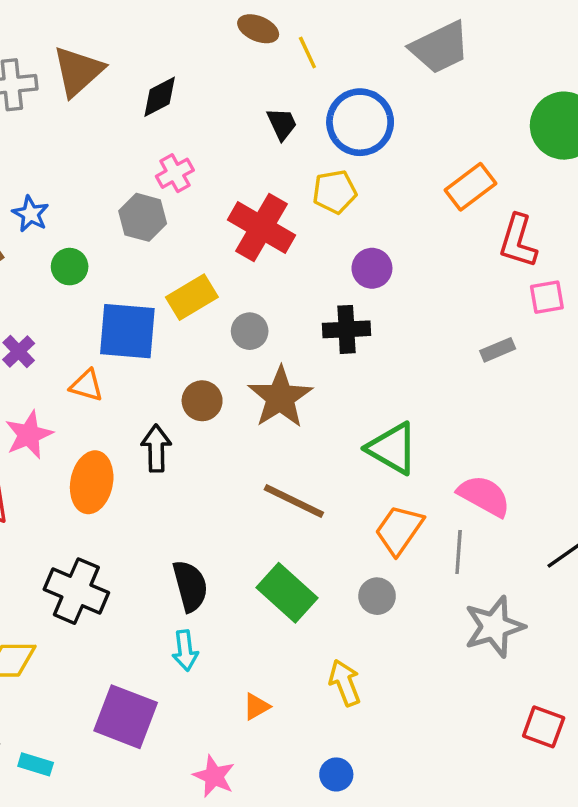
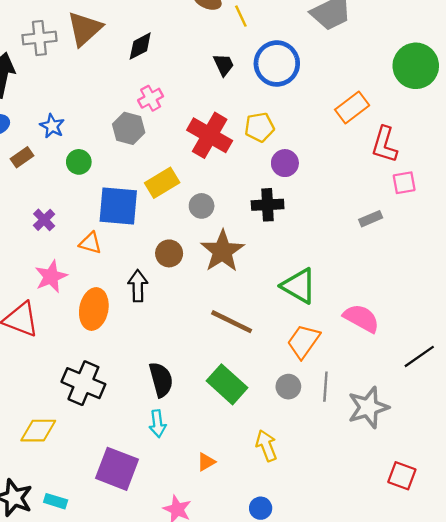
yellow pentagon: (335, 192) -> (259, 127), moved
gray line: (459, 552) -> (325, 387), moved

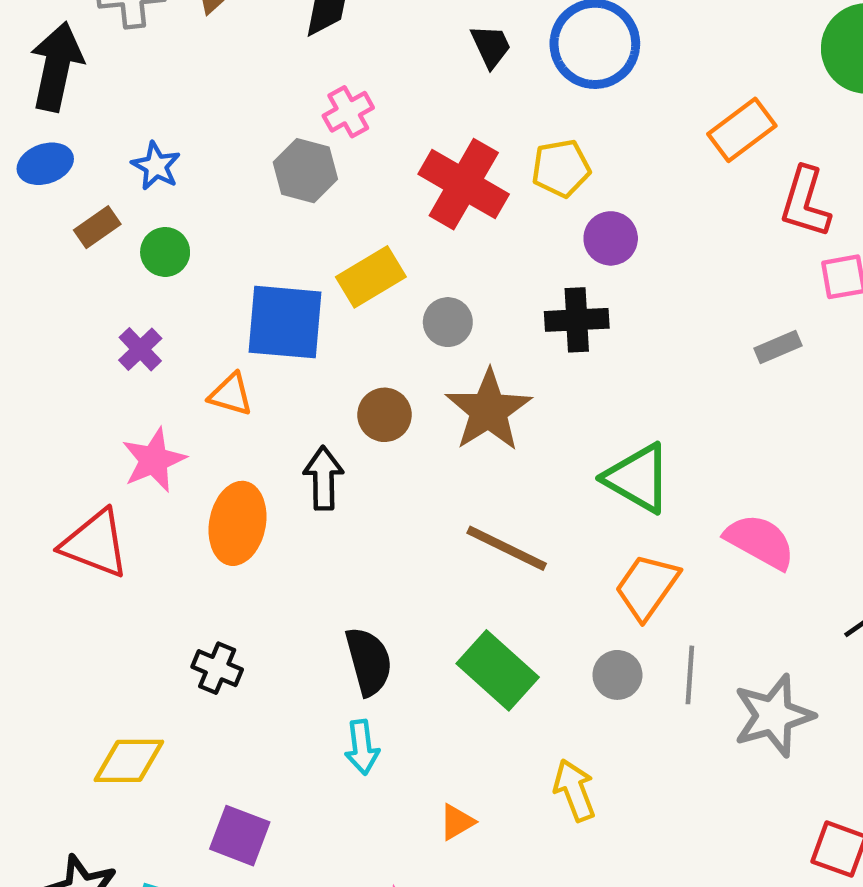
green circle: (79, 162) -> (165, 252), moved
black cross: (83, 383) -> (217, 668), size x0.6
purple square: (117, 469) -> (240, 836), moved, size x0.7

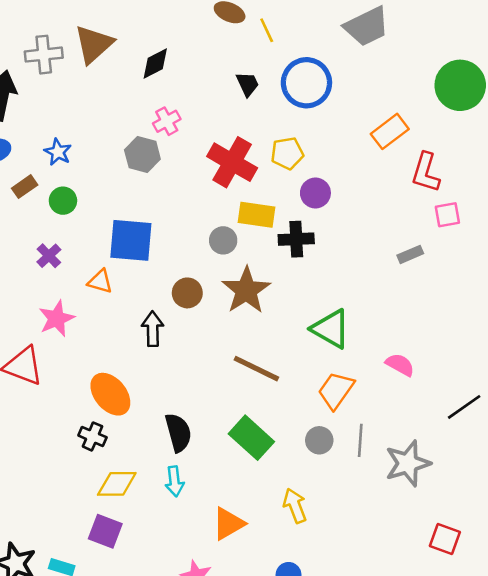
yellow rectangle: (371, 277) -> (256, 215), moved, turned 39
orange ellipse: (237, 523) -> (110, 394), moved, turned -51
pink semicircle: (760, 541) -> (400, 365), size x0.7
yellow diamond: (129, 761) -> (117, 484), moved
orange triangle: (457, 822) -> (228, 524), size x1.6

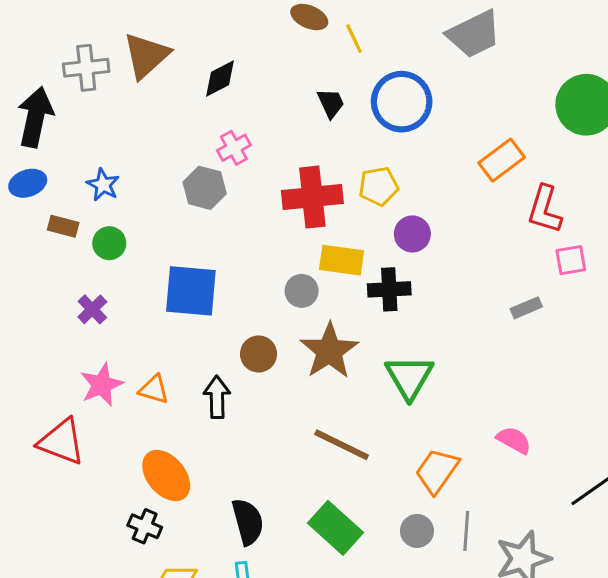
red cross: (232, 162) -> (312, 197), turned -36
brown rectangle: (25, 187) -> (63, 226), turned 50
orange triangle: (100, 281) -> (154, 389), moved
green triangle: (331, 329) -> (409, 377), moved, turned 30

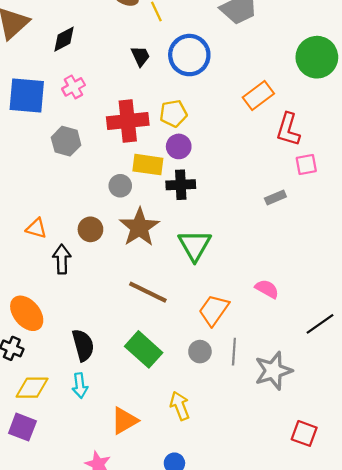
gray hexagon: (205, 188) -> (66, 141), moved
purple circle: (412, 234) -> (179, 146), moved
blue square: (191, 291) -> (27, 95), moved
orange triangle: (154, 389) -> (36, 228), moved

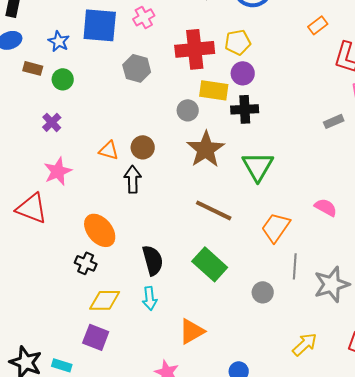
orange rectangle: (258, 95) -> (318, 25), size x0.7
brown circle: (90, 229) -> (143, 147), moved
gray circle: (200, 352) -> (263, 292), moved
yellow arrow: (180, 406) -> (305, 344), moved, turned 68

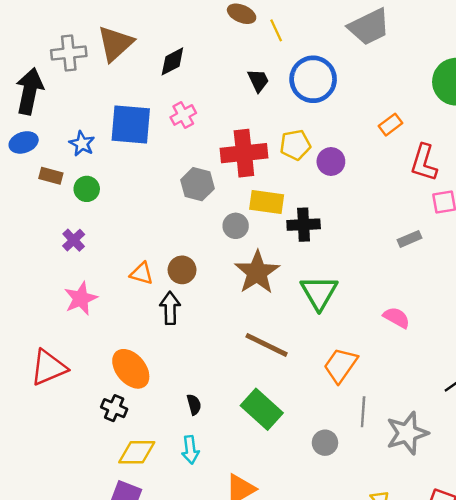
gray hexagon: (137, 68) -> (198, 184), moved
purple circle: (243, 73) -> (331, 161), moved
pink semicircle: (326, 207) -> (396, 318), moved
red triangle: (32, 208) -> (49, 368), moved, turned -44
black semicircle: (153, 260) -> (194, 405), size x0.6

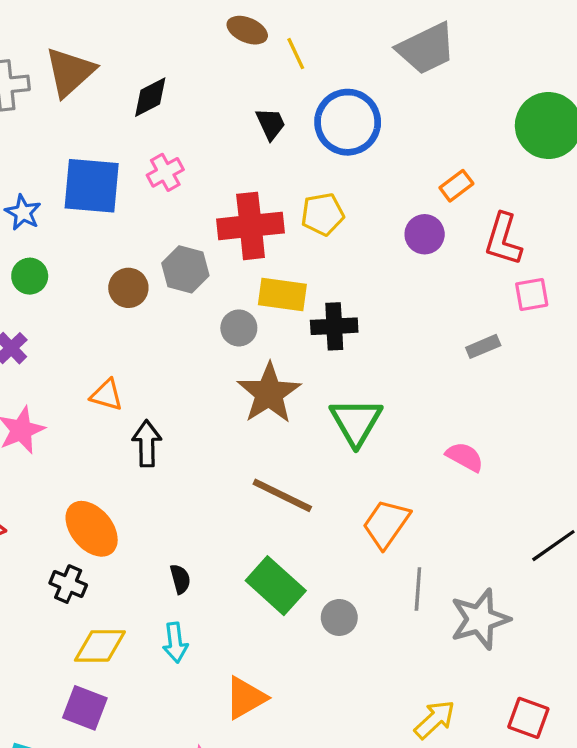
purple circle: (331, 161) -> (425, 234), moved
brown circle: (182, 270) -> (128, 288), moved
gray circle: (325, 443) -> (339, 617), moved

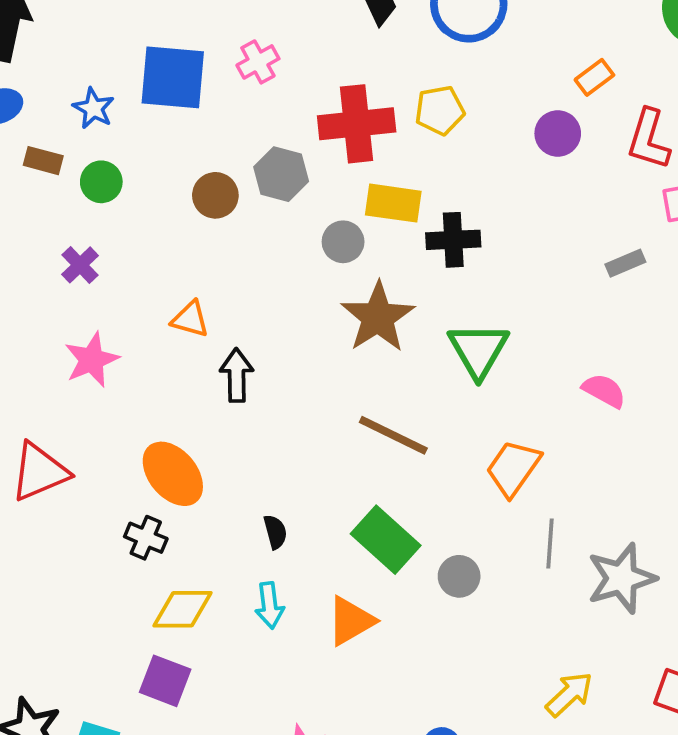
orange triangle: (246, 698) -> (351, 621), moved

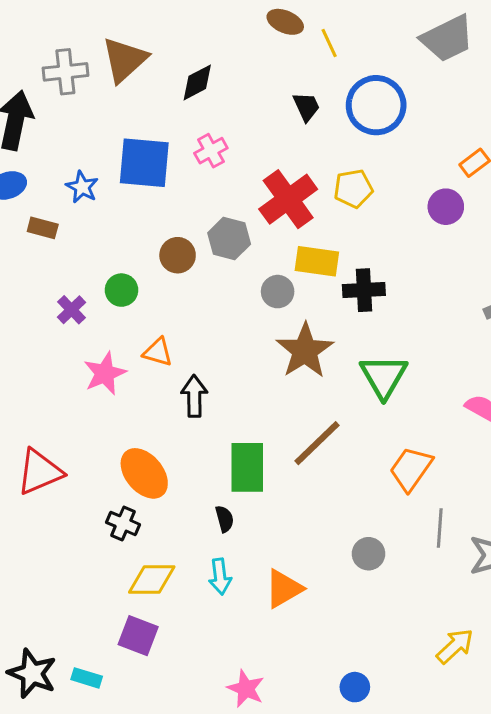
red cross: (357, 124) -> (288, 199), turned -30
green circle: (101, 182) -> (121, 290), moved
pink star: (92, 360) -> (105, 373), moved
brown line: (393, 435) -> (317, 443), turned -70
green rectangle: (386, 540) -> (247, 467), moved, turned 48

